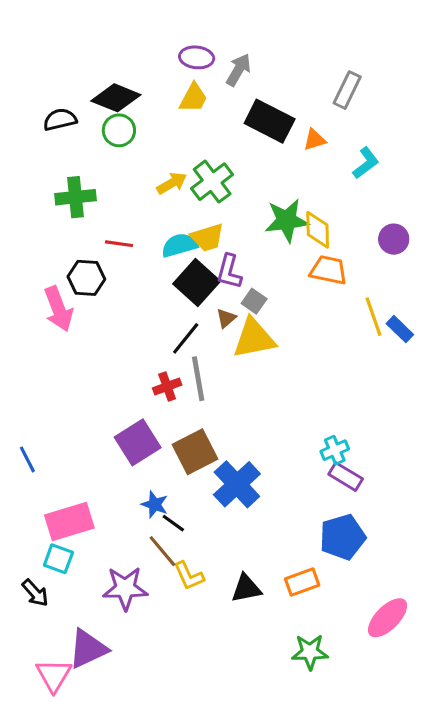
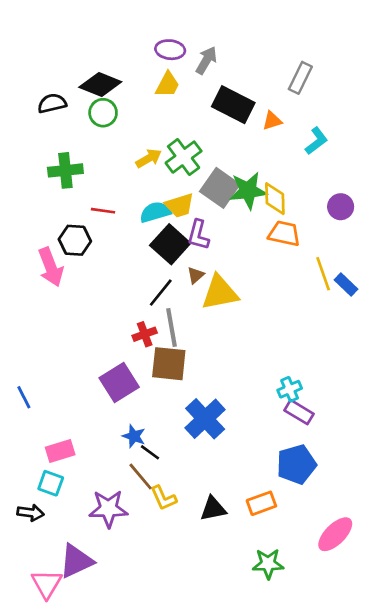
gray square: (254, 301) -> (220, 188), moved, size x1.8
brown square: (195, 452) -> (169, 364), moved, turned 33
pink rectangle: (69, 522) -> (60, 451), size x0.7
black arrow: (35, 593) -> (31, 513), turned -40

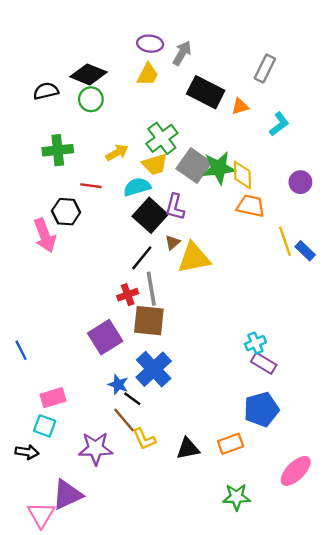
yellow arrow: (149, 158) -> (117, 153), moved
yellow trapezoid: (180, 205) -> (155, 164), moved
blue cross: (205, 419) -> (154, 369), moved

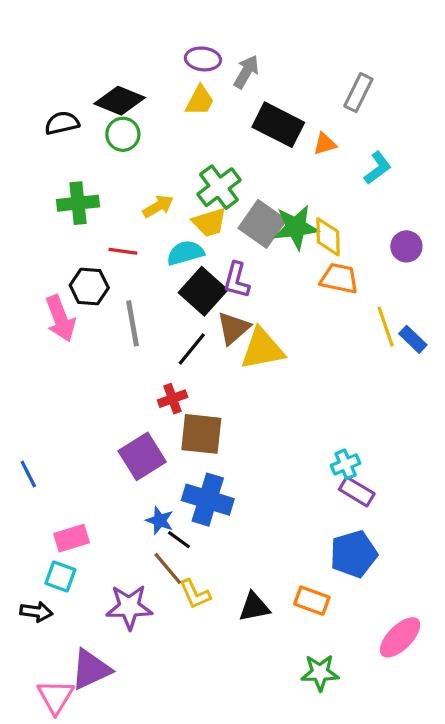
brown triangle: (173, 242) -> (233, 328), size x1.6
gray line: (151, 289) -> (132, 323), moved
blue cross: (154, 369) -> (208, 500), turned -30
orange rectangle: (231, 444) -> (312, 601), turned 40

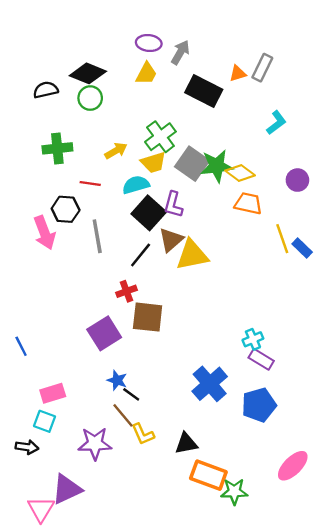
orange triangle: (325, 144) -> (238, 73), moved
yellow diamond: (328, 237) -> (240, 173), turned -52
blue cross: (208, 500) -> (210, 384), moved, turned 32
orange rectangle: (312, 601) -> (208, 475), moved, size x1.4

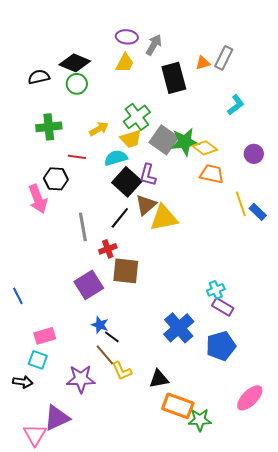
black rectangle: (204, 91) -> (174, 78), turned 48
gray line: (97, 236) -> (83, 227), moved

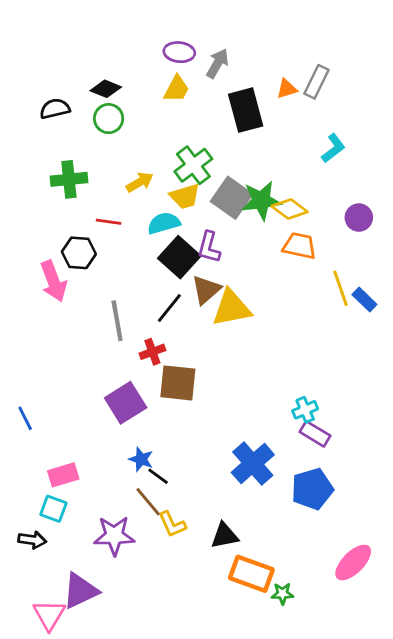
black diamond: (75, 63) -> (106, 89), size x0.7
green star: (200, 420) -> (282, 594), size x0.7

